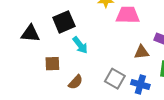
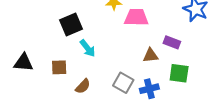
black triangle: (30, 34) -> (23, 63), moved
blue cross: (140, 84) -> (149, 89), turned -30

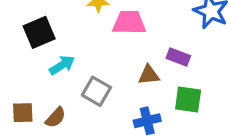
cyan arrow: (88, 48) -> (62, 65), turned -84
brown square: (59, 67) -> (23, 113), moved
gray square: (123, 83) -> (96, 91), moved

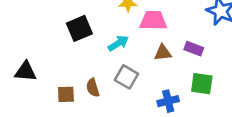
cyan arrow: (62, 65) -> (118, 43), moved
brown triangle: (149, 75) -> (163, 53), moved
brown semicircle: (56, 117) -> (93, 88), moved, turned 120

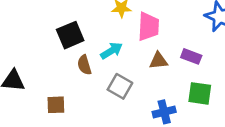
pink trapezoid: (153, 20) -> (148, 26), turned 92
brown semicircle: (93, 88) -> (84, 65), moved

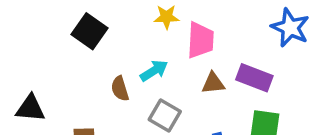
black square: (70, 35) -> (89, 31), moved, turned -32
purple rectangle: (191, 56) -> (254, 78), size x1.4

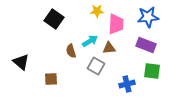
blue star: (290, 28) -> (148, 17), moved, turned -30
brown triangle: (213, 83) -> (109, 48), moved
black triangle: (30, 108) -> (21, 62), turned 36

